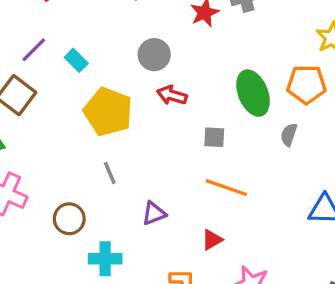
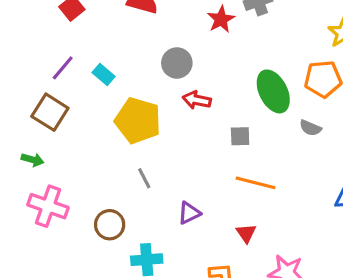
gray semicircle: (289, 135) -> (310, 128), turned -80
red triangle: (212, 240) -> (246, 233), turned -30

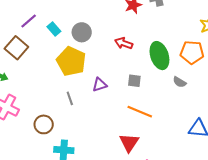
gray circle: (177, 63) -> (82, 32), moved
red arrow: (197, 100) -> (124, 43), moved
purple triangle: (189, 213) -> (100, 85), moved
red triangle: (246, 233) -> (129, 143), size x1.5

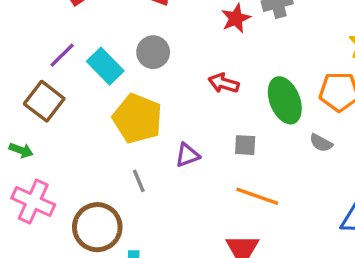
cyan rectangle: (54, 29) -> (105, 66), size x1.5
gray circle: (82, 32) -> (153, 52), moved
brown circle: (44, 124) -> (97, 227), size x1.5

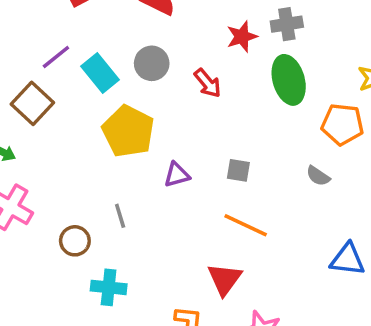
red arrow: (224, 83) -> (208, 83), moved, turned -152
green ellipse: (285, 100) -> (289, 80), moved
gray line: (139, 181) -> (120, 216), moved
brown circle: (97, 227) -> (75, 241), size x0.6

